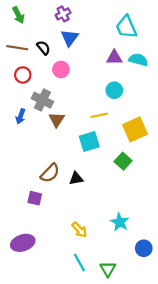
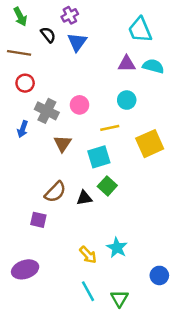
black semicircle: (43, 48) -> (48, 35), moved
pink circle: (61, 70) -> (80, 105), moved
brown triangle: (57, 120) -> (63, 144), moved
green square: (123, 161) -> (107, 186), moved
cyan star: (120, 222) -> (117, 248), moved

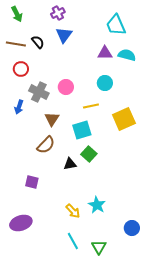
black semicircle: (48, 35) -> (38, 42), moved
brown semicircle: (55, 192) -> (46, 145), moved

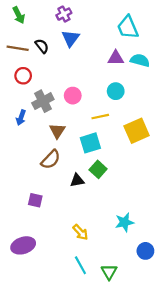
gray cross: (39, 92) -> (43, 101), turned 36
cyan star: (97, 205) -> (125, 222), moved, turned 30

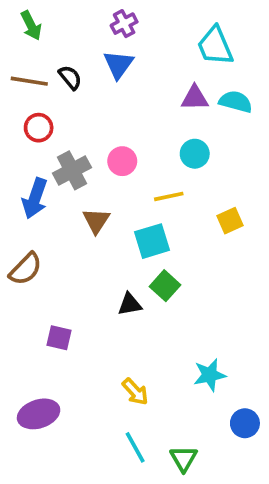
purple cross: (64, 14) -> (124, 24), moved
blue arrow: (21, 118) -> (35, 198), size x1.5
yellow square: (137, 131) -> (230, 221), size x0.6
brown semicircle: (51, 159) -> (26, 269), moved

